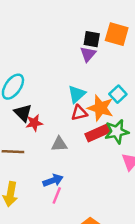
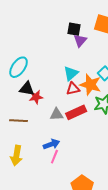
black square: (92, 39) -> (74, 29), moved
black triangle: (23, 113) -> (27, 89), turned -35
red rectangle: (98, 133) -> (76, 112), moved

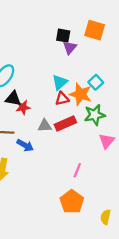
blue arrow: (51, 144) -> (25, 145), moved, turned 49
pink line: (54, 157) -> (77, 170), moved

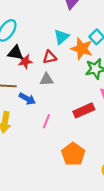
red triangle: (62, 99) -> (50, 57), moved
red rectangle: (65, 124) -> (84, 110), moved
pink line: (77, 170) -> (46, 121), moved

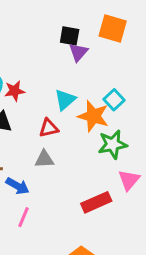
red star: (25, 61) -> (15, 91), moved
pink line: (46, 121) -> (23, 217), moved

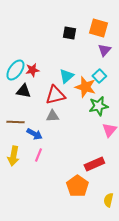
purple triangle: (78, 52) -> (104, 50), moved
red triangle: (49, 128) -> (55, 95), size x1.5
red rectangle: (96, 202) -> (94, 164), moved

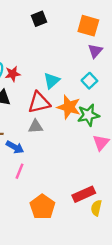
black square: (69, 33) -> (39, 19), moved, turned -32
orange star: (85, 87) -> (69, 107), moved
red rectangle: (94, 164) -> (84, 194), moved
orange pentagon: (77, 186) -> (42, 207), moved
yellow semicircle: (108, 200) -> (96, 208), moved

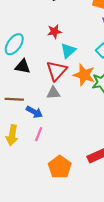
red star: (13, 74) -> (54, 32), moved
red triangle: (39, 102) -> (57, 71), turned -35

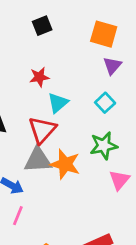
orange star: (84, 75) -> (65, 164), moved
gray triangle: (53, 93) -> (38, 160), size x1.5

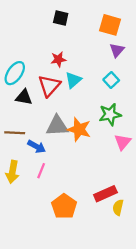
black square: (42, 26) -> (61, 18), turned 35
red triangle: (42, 130) -> (49, 86), moved

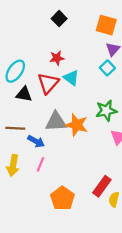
black square: (61, 18) -> (59, 19), turned 32
cyan triangle: (73, 80) -> (71, 78), turned -42
cyan square: (111, 80) -> (107, 68), moved
red rectangle: (105, 194) -> (102, 186), turned -30

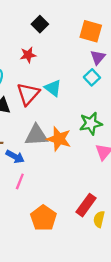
red star: (57, 58) -> (28, 55), moved

